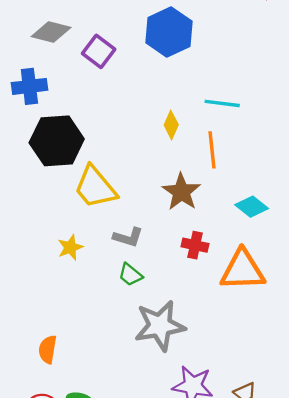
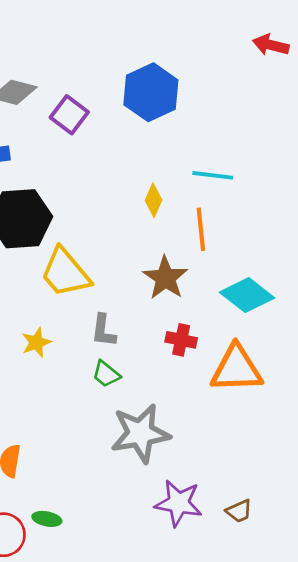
cyan diamond: (252, 207) -> (247, 295), size x1.4
gray L-shape: (128, 237) -> (103, 331), turned 80

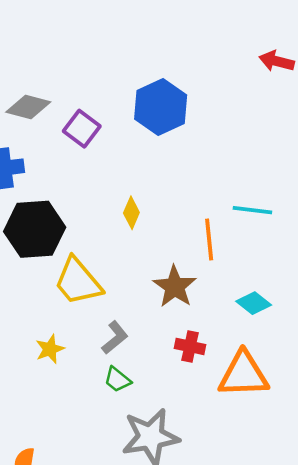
cyan line: (213, 175) -> (252, 210), moved
yellow diamond: (154, 200) -> (131, 213), moved
cyan diamond: (247, 295) -> (254, 303), size x0.7
gray L-shape: (103, 331) -> (115, 338), turned -136

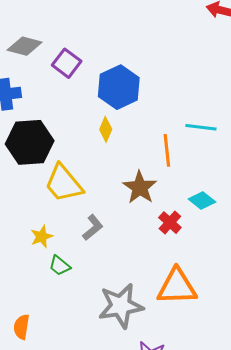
blue hexagon: (161, 107) -> (119, 87), moved
red cross: (190, 346) -> (170, 223), moved, turned 30
orange triangle: (243, 375) -> (177, 287), moved
green trapezoid: (117, 380) -> (60, 266), moved

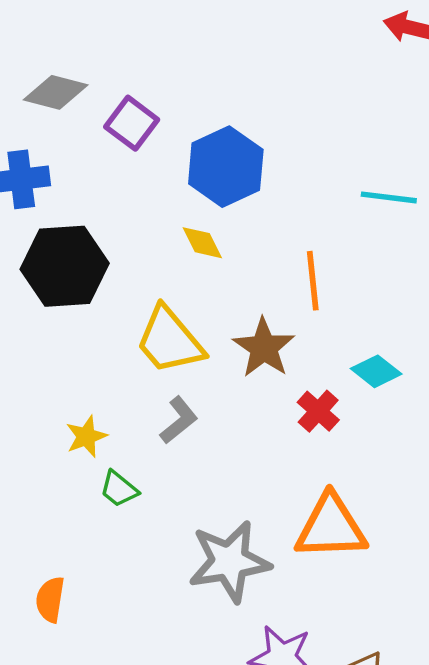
cyan line: (201, 127) -> (389, 197), moved
yellow diamond: (106, 129) -> (202, 243), turned -50
yellow trapezoid: (64, 183) -> (170, 340), moved

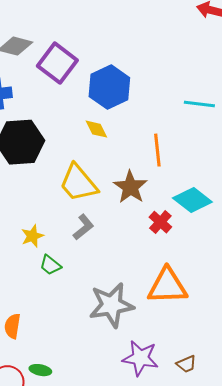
purple square: (132, 123) -> (57, 63), size x1.4
cyan diamond: (376, 371) -> (192, 200), size x1.4

